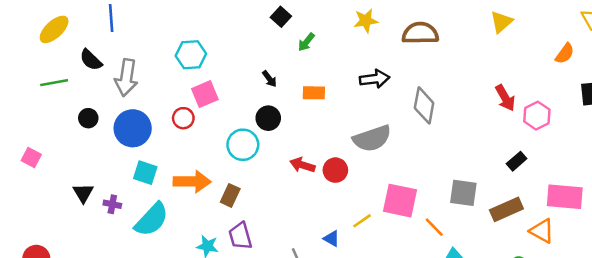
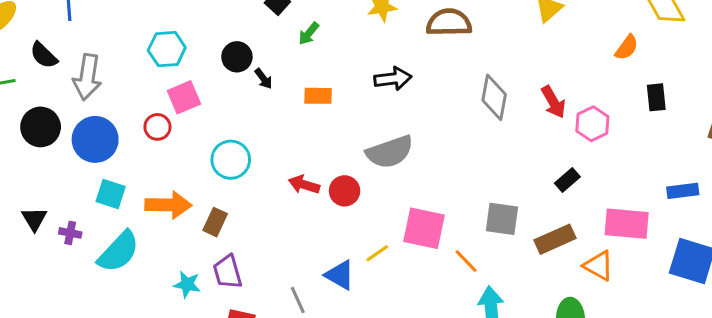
gray diamond: (424, 105) -> (494, 97), moved
black circle: (88, 118) -> (41, 127), size x1.6
black circle: (268, 118) -> (237, 57), moved
blue triangle: (332, 239) -> (340, 275), size x1.5

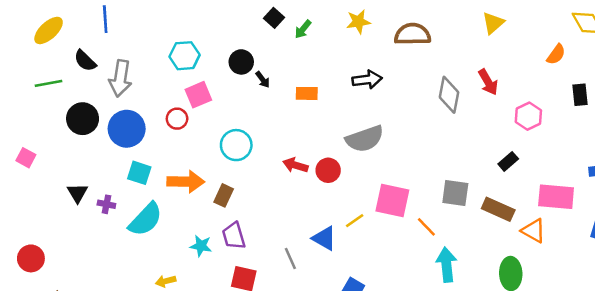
green arrow: (309, 33) -> (303, 29), moved
red arrow: (553, 102) -> (488, 82), moved
brown rectangle: (555, 239) -> (498, 209), turned 48

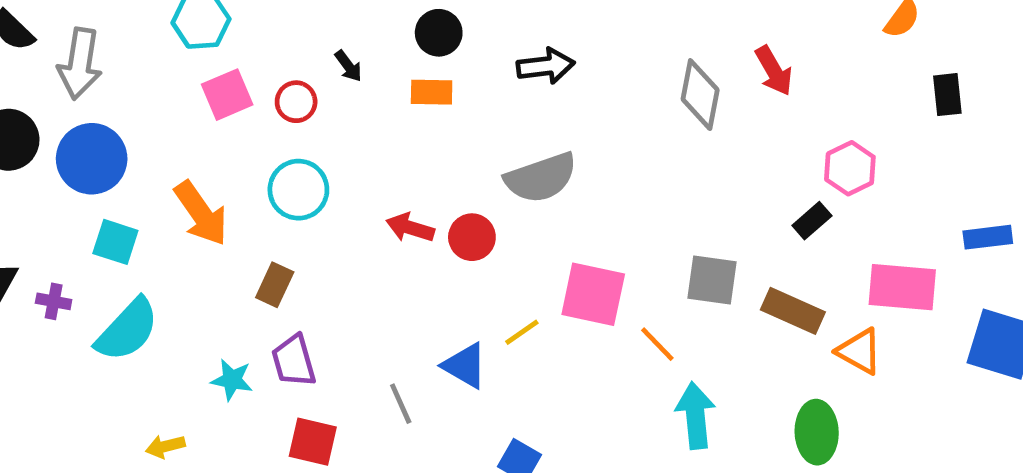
black circle: (241, 62) -> (439, 33), moved
pink hexagon: (528, 116) -> (850, 168), moved
red circle: (177, 119) -> (296, 102), moved
orange arrow: (186, 182) -> (201, 213), moved, turned 54

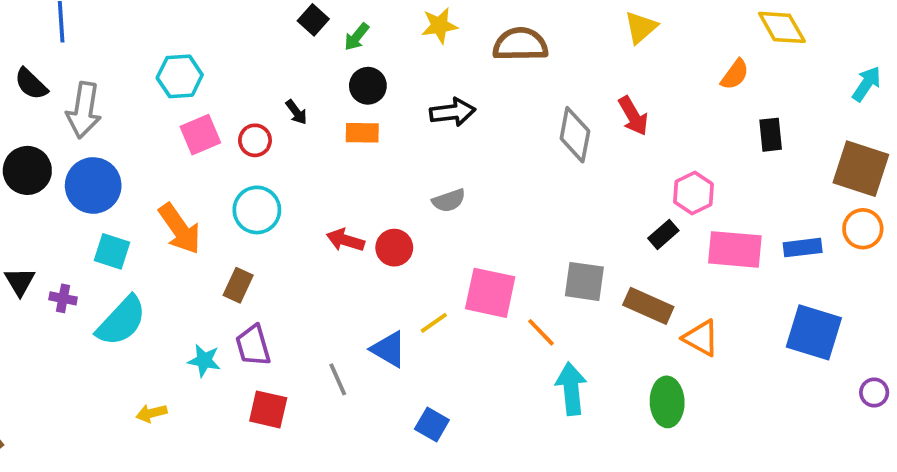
gray semicircle: (541, 178) -> (449, 201), size x0.6
pink rectangle: (902, 287) -> (735, 249), moved

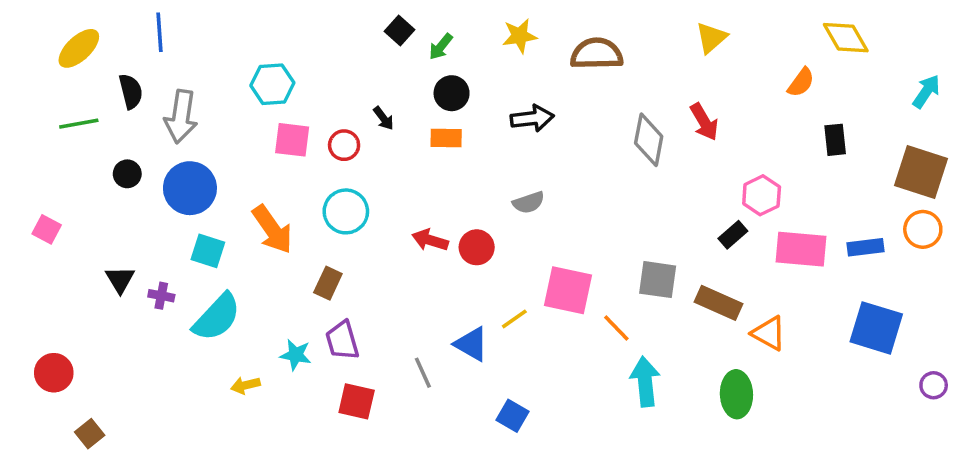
black semicircle: (31, 84) -> (131, 91), turned -148
pink square: (200, 135) -> (292, 140), turned 30
black circle: (27, 170) -> (127, 174), size x0.6
yellow arrow: (151, 413) -> (245, 385), moved

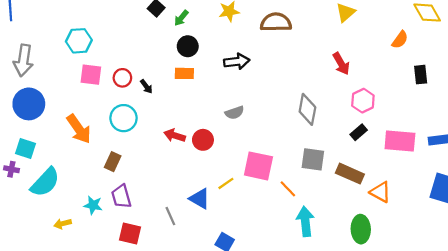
black arrow: (383, 118) -> (146, 87), moved
gray diamond: (649, 140) -> (307, 109), moved
pink hexagon: (762, 195) -> (363, 101), moved
cyan square: (208, 251) -> (26, 149), moved

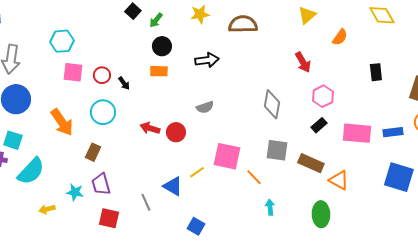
orange semicircle: (400, 40) -> (340, 37), moved
cyan arrow: (305, 221) -> (270, 207), size x0.6

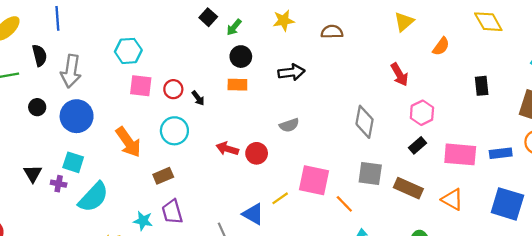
brown semicircle: (243, 24) -> (332, 32), size x0.7
brown rectangle: (93, 152) -> (163, 176), turned 42
orange triangle: (339, 180) -> (452, 199), moved

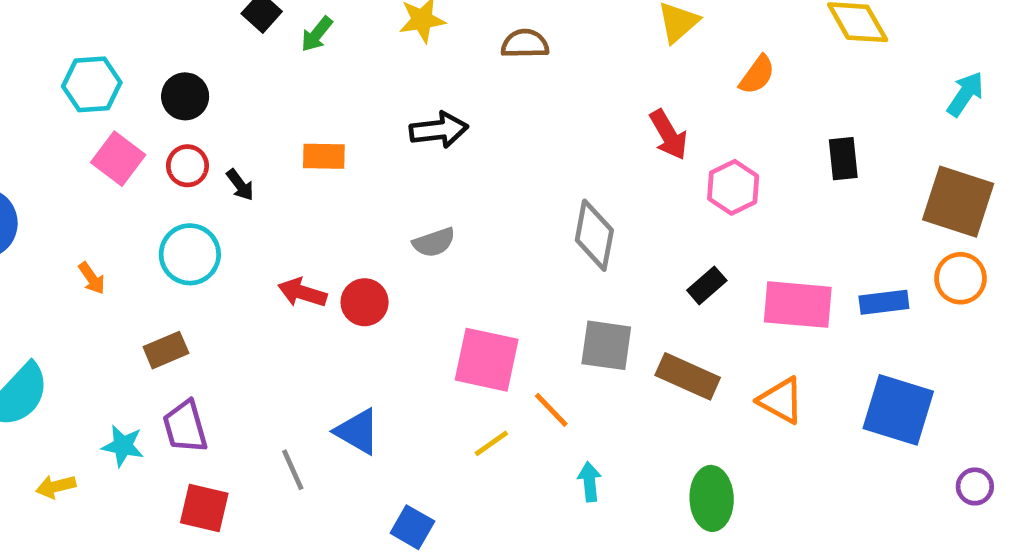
black circle: (241, 57) -> (185, 96), moved
pink square: (141, 86) -> (118, 159), turned 30
pink hexagon: (422, 113) -> (733, 187), moved
orange arrow: (128, 142) -> (92, 278), size x0.5
yellow line: (280, 198) -> (491, 443), moved

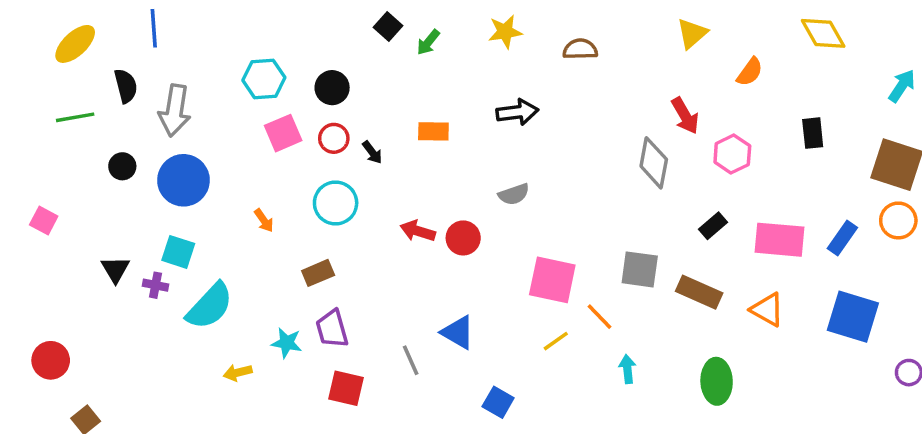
pink square: (118, 159) -> (283, 133), turned 30
gray diamond: (594, 235) -> (654, 163), moved
blue rectangle: (884, 302) -> (842, 238), turned -48

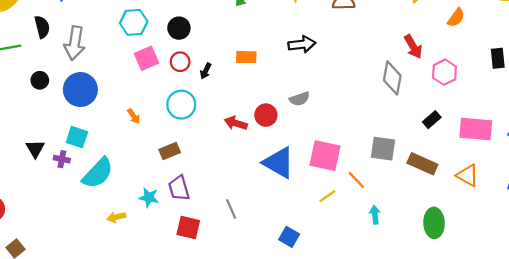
black arrow: (372, 152) -> (206, 71), turned 63
red circle: (463, 238) -> (266, 115), moved
blue triangle: (458, 332) -> (279, 163), moved, size x1.4

